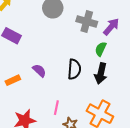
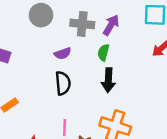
black semicircle: (74, 69) -> (63, 83), moved
purple semicircle: (39, 71) -> (63, 53), moved, turned 128

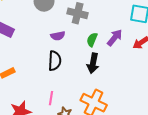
purple arrow: (111, 25) -> (115, 38), moved

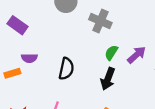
purple semicircle: (58, 36) -> (29, 58), moved

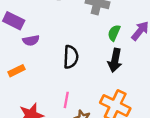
purple semicircle: (29, 58) -> (31, 40), moved

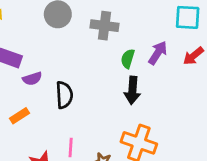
black semicircle: (71, 57) -> (64, 95), moved
pink line: (66, 100) -> (71, 147), moved

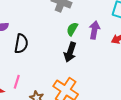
purple arrow: (158, 53) -> (94, 30), turned -36

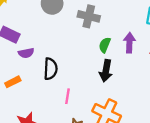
pink line: (17, 82) -> (68, 96), moved

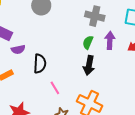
gray cross: (89, 16) -> (95, 16), moved
pink line: (68, 96) -> (55, 88), turned -40

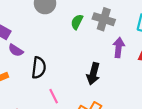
green semicircle: (88, 42) -> (77, 22), moved
purple semicircle: (18, 49) -> (16, 50), turned 40

